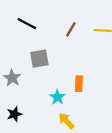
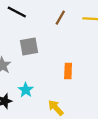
cyan star: (57, 97) -> (26, 90), moved

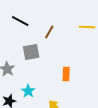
brown line: (60, 18) -> (49, 32), moved

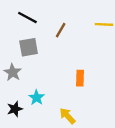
gray square: (31, 52) -> (29, 47), moved

